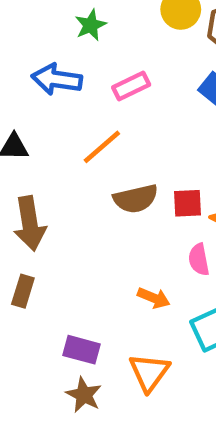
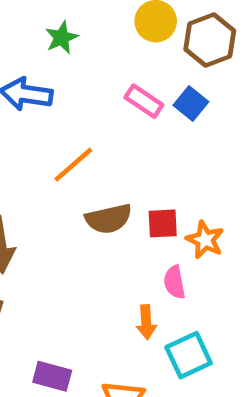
pink rectangle: (131, 86) -> (144, 101), moved, turned 60
orange arrow: (154, 298) -> (146, 322), moved, turned 64

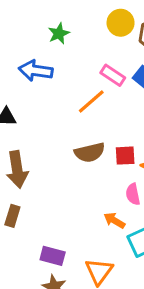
orange line: (73, 165) -> (91, 101), moved
orange arrow: (146, 322) -> (114, 220), turned 125

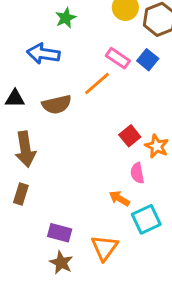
brown semicircle: (90, 152) -> (57, 104), moved
red square: (125, 156) -> (130, 136), turned -36

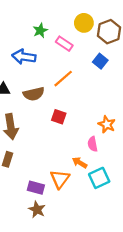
pink rectangle: (118, 58) -> (64, 44), moved
red square: (130, 136) -> (59, 117), moved, turned -32
orange triangle: (104, 248) -> (60, 179), moved

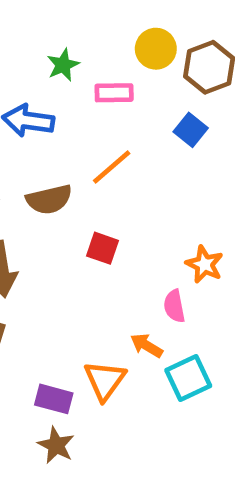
pink rectangle: (64, 44) -> (114, 93), turned -35

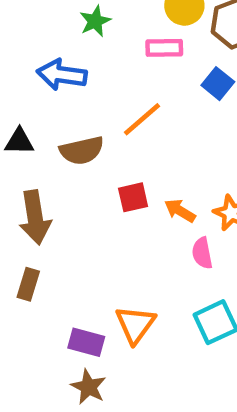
pink rectangle: (114, 93) -> (164, 48), moved
red square: (102, 248) -> (133, 197), turned -32
orange arrow: (147, 346) -> (180, 211), moved

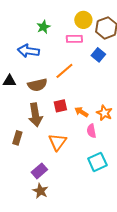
brown arrow: (35, 217) -> (35, 115), moved
brown rectangle: (28, 284) -> (17, 138), moved
orange triangle: (135, 324) -> (57, 142), moved
purple rectangle: (86, 342) -> (39, 171), turned -56

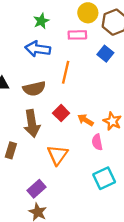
blue arrow: (28, 51) -> (38, 49), moved
orange line: (64, 71) -> (66, 72), turned -36
red square: (60, 106) -> (61, 113), turned -32

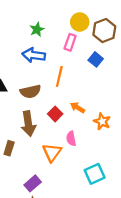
pink rectangle: (77, 35) -> (70, 42), turned -70
orange arrow: (86, 120) -> (78, 108), moved
pink semicircle: (97, 142) -> (71, 139), moved

